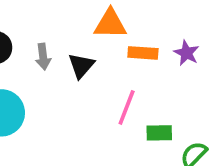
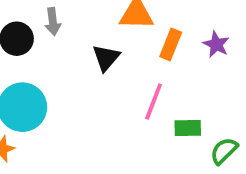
orange rectangle: (143, 53) -> (171, 44), turned -72
gray arrow: (43, 57) -> (53, 22), moved

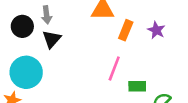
black triangle: (106, 58) -> (52, 39), moved

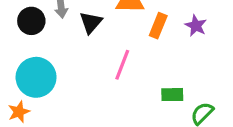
black triangle: (52, 39) -> (91, 22), moved
pink line: (114, 68) -> (122, 65), moved

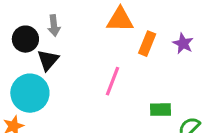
black triangle: (91, 22) -> (48, 60), moved

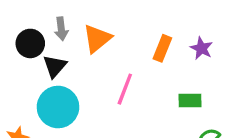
orange triangle: (120, 20) -> (97, 39), moved, turned -40
cyan circle: (30, 93) -> (58, 107), moved
green rectangle: (161, 110) -> (190, 100), moved

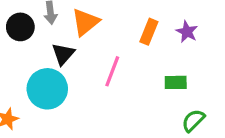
black triangle: (55, 66) -> (63, 54), moved

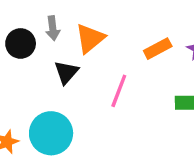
orange rectangle: (149, 32) -> (158, 49), turned 40
cyan circle: (47, 89) -> (51, 133), moved

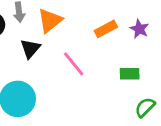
pink line: (119, 91) -> (74, 64), turned -60

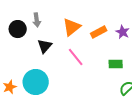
orange triangle: (50, 21) -> (72, 27), moved

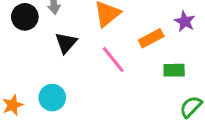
orange rectangle: (99, 32) -> (151, 38), moved
cyan circle: (36, 82) -> (52, 98), size x0.7

